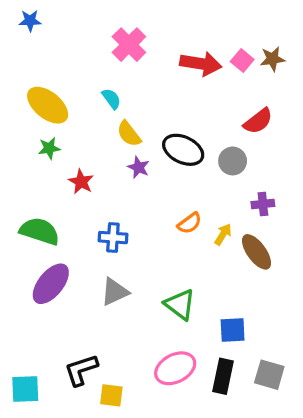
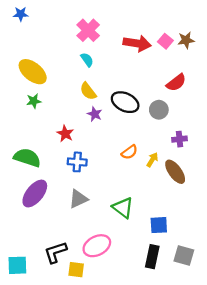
cyan semicircle: (111, 99) -> (87, 60), moved
red star: (81, 182) -> (65, 134), moved
pink ellipse: (175, 368) -> (97, 246), moved

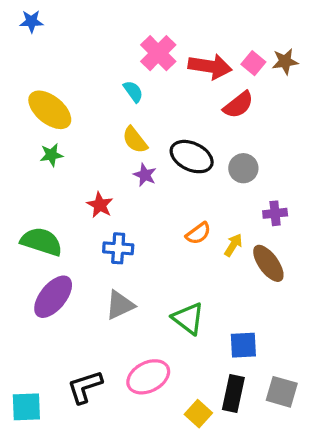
pink cross: (88, 30) -> (158, 53), moved
red semicircle: (176, 83) -> (238, 105), moved
yellow square: (76, 270) -> (198, 414), moved, turned 35

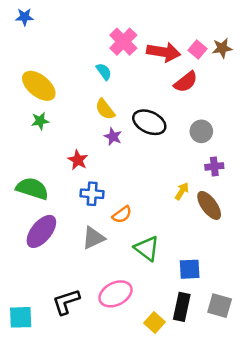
gray circle: (243, 168) -> (201, 131), moved
orange semicircle: (198, 233) -> (122, 215), moved

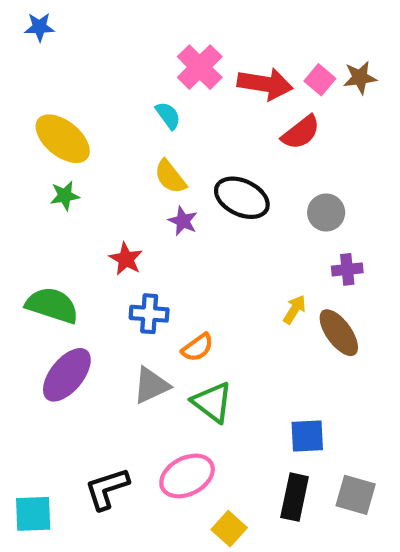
green triangle: (147, 248) -> (212, 402), moved
yellow square: (155, 322) -> (229, 529), moved

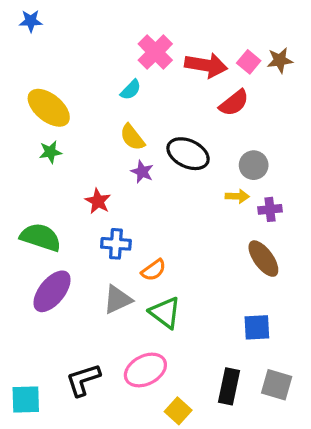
cyan semicircle: (168, 116) -> (131, 90), turned 80
yellow arrow: (295, 309) -> (237, 196), moved, turned 60
blue square: (307, 436) -> (257, 327), moved

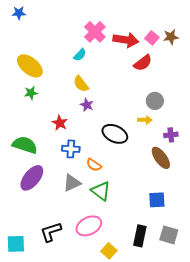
black ellipse: (188, 154) -> (115, 134), moved
purple cross: (270, 209) -> (171, 135), moved
orange semicircle: (154, 270) -> (94, 165), turned 70

